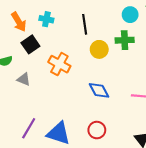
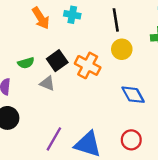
black square: (30, 44) -> (57, 61), moved
yellow circle: (99, 49) -> (122, 49), moved

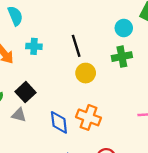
orange cross: (88, 65) -> (89, 117), moved
blue diamond: (133, 95) -> (59, 122), moved, turned 30

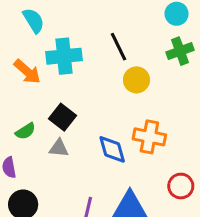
cyan cross: (34, 46) -> (64, 56), size x1.6

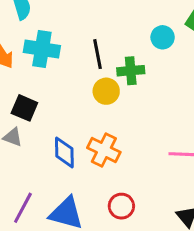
green cross: (180, 51) -> (131, 71), moved
black square: (63, 117) -> (24, 108), turned -30

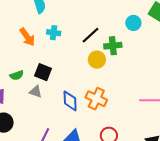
cyan cross: (42, 49) -> (54, 33), size x0.6
black line: (97, 54) -> (90, 35), turned 60

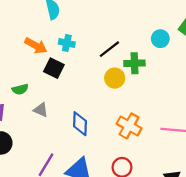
orange arrow: (27, 37) -> (36, 46), turned -30
black square: (43, 72) -> (54, 68), moved
orange cross: (96, 99) -> (129, 126), moved

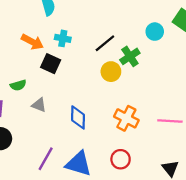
green cross: (134, 63) -> (130, 56), turned -30

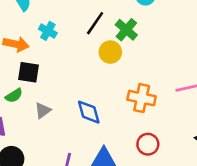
cyan cross: (63, 38) -> (48, 31), turned 35
black square: (51, 64) -> (28, 72), moved
gray triangle: (39, 105) -> (43, 110), turned -42

